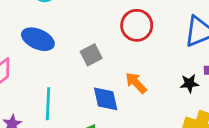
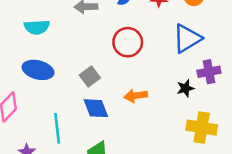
orange arrow: (136, 83) -> (136, 96), turned -45
blue diamond: (106, 99) -> (96, 108), moved

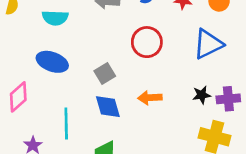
purple cross: (209, 72) -> (228, 99), moved

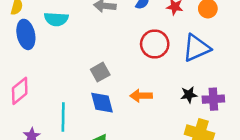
red circle: (147, 42) -> (155, 44), moved
blue ellipse: (52, 62) -> (26, 34), moved, turned 56

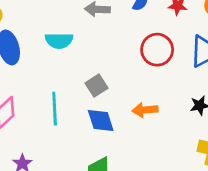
cyan semicircle: (56, 19) -> (59, 41), moved
cyan line: (63, 117) -> (55, 109), moved

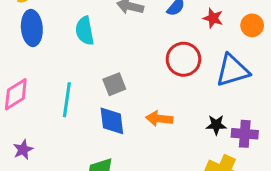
cyan semicircle: (59, 41) -> (85, 31), turned 68

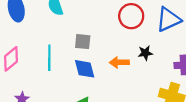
gray square: (114, 84) -> (83, 42), turned 35
black star: (216, 125) -> (145, 53), moved

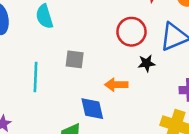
black star: (145, 53) -> (147, 63), moved
blue diamond: (85, 69) -> (92, 109), moved

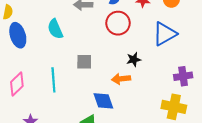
red circle: (131, 32) -> (118, 23), moved
black star: (147, 63) -> (134, 59), moved

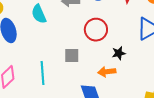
red circle: (118, 23) -> (96, 30), moved
cyan semicircle: (55, 29) -> (39, 14), moved

